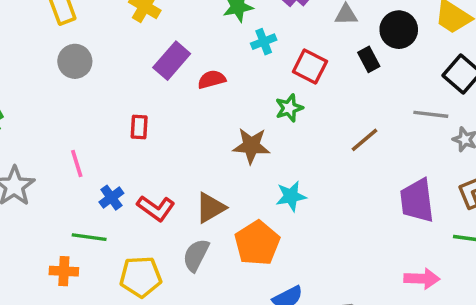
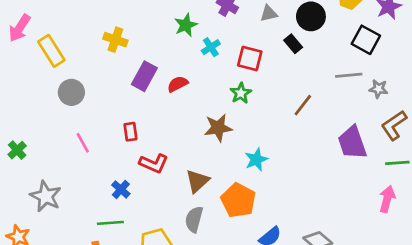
pink line: (77, 164) -> (83, 143), moved
red L-shape: (156, 208) -> (154, 163), moved
pink arrow: (422, 279) -> (387, 199), moved, turned -65

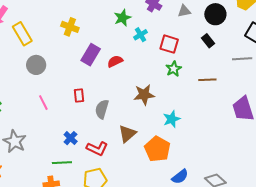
black rectangle: (293, 44) -> (208, 41), moved
green star: (241, 93) -> (174, 69), moved
brown line: (303, 105) -> (207, 80), turned 48
red L-shape: (154, 163) -> (97, 148), moved
gray semicircle: (194, 219) -> (102, 109), moved

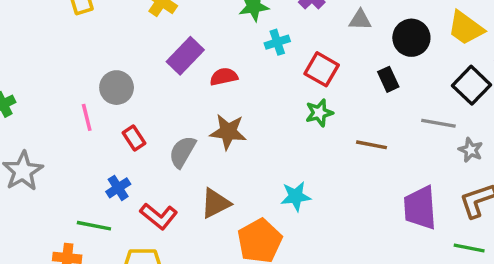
gray circle: (36, 65) -> (117, 88), moved
red rectangle: (79, 95) -> (134, 138), moved, turned -40
brown star: (144, 95) -> (228, 132), moved

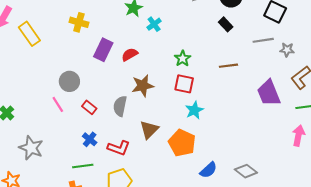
red square: (322, 69) -> (184, 84), moved
green star: (319, 113) -> (183, 58), moved

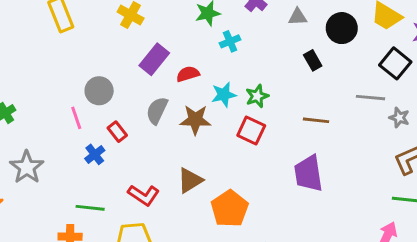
black rectangle: (226, 24) -> (313, 60), moved
purple trapezoid: (269, 93) -> (308, 173), moved
gray semicircle: (120, 106) -> (157, 110), moved
cyan star: (194, 110) -> (224, 95), moved
blue cross: (90, 139) -> (95, 154), moved

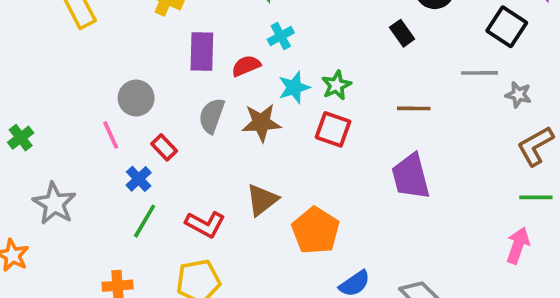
cyan cross: (230, 41) -> (281, 36), moved
purple rectangle: (154, 59) -> (202, 51), turned -32
green line: (90, 208) -> (145, 221), moved, turned -60

